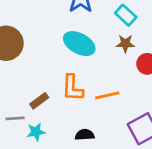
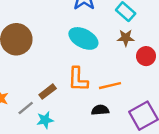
gray line: (15, 118) -> (26, 108), turned -35
black semicircle: (85, 135) -> (100, 110), moved

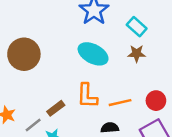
red circle: (146, 56) -> (156, 101), moved

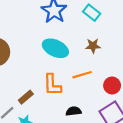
cyan rectangle: (137, 27) -> (92, 13), moved
orange line: (120, 103) -> (82, 75), moved

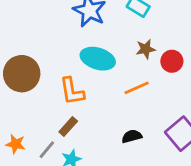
orange L-shape: (52, 85) -> (72, 91), moved
red circle: (112, 85) -> (172, 61), moved

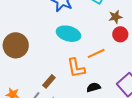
brown star: (146, 49) -> (115, 17), moved
orange L-shape: (72, 91) -> (76, 68), moved

